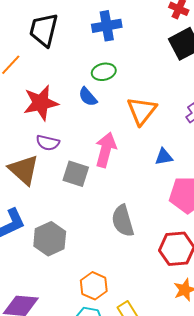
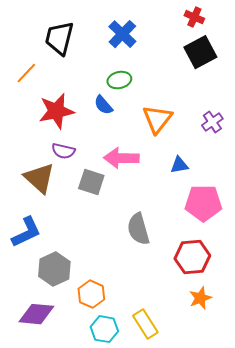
blue cross: (107, 26) -> (122, 34), turned -36
pink arrow: (106, 150) -> (121, 158), turned -104
gray hexagon: (50, 239) -> (54, 269), moved
orange hexagon: (94, 286) -> (91, 294), moved

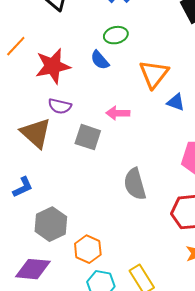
orange line: (26, 73) -> (16, 46), moved
pink arrow: (121, 158) -> (118, 113), size x0.7
blue triangle: (179, 165) -> (176, 102), moved, turned 30
blue L-shape: (26, 232) -> (23, 187), size x0.7

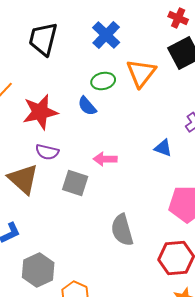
orange triangle: (154, 74) -> (141, 73), moved

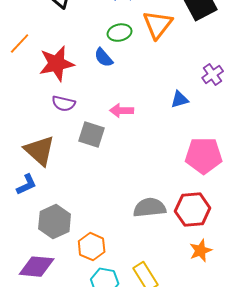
blue triangle: (163, 148) -> (180, 100), turned -36
brown triangle: (23, 179) -> (40, 151), moved
gray semicircle: (122, 230) -> (150, 208), moved, turned 100

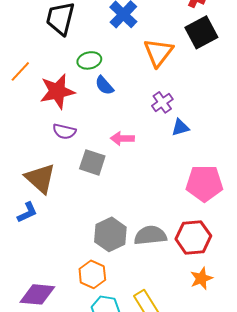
green ellipse: (120, 33) -> (89, 60), moved
purple cross: (213, 75) -> (162, 102), moved
gray hexagon: (55, 222) -> (110, 234), moved

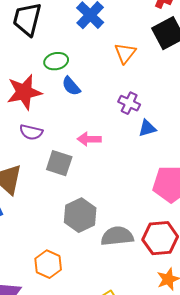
orange triangle: (158, 52) -> (125, 53), size x0.7
purple cross: (162, 102) -> (129, 103), turned -30
gray hexagon: (110, 234) -> (80, 215), moved
orange hexagon: (92, 274) -> (48, 264), moved

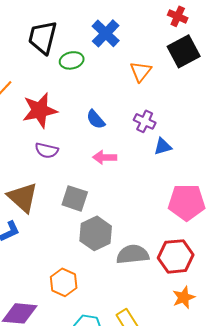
green ellipse: (56, 61) -> (72, 60), moved
blue semicircle: (71, 86) -> (96, 119), moved
gray square: (59, 163) -> (75, 198), moved

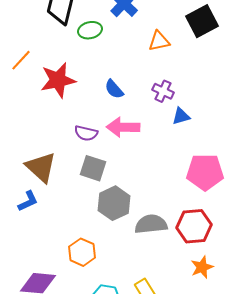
orange triangle: (141, 71) -> (159, 41), turned 40
purple semicircle: (47, 150) -> (86, 133), moved
pink arrow: (105, 157) -> (123, 127), size x1.4

